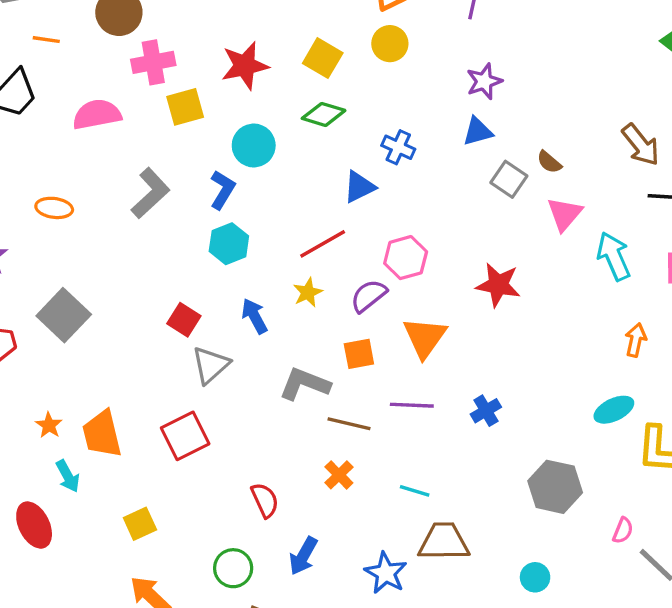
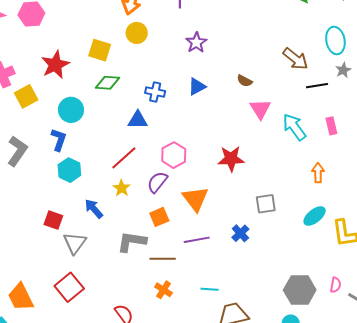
blue triangle: (478, 131) -> (197, 87), moved
gray square: (509, 179) -> (266, 204), moved, turned -30
blue triangle: (359, 187) -> (138, 120), turned 40
gray hexagon: (555, 487) -> (300, 290), moved

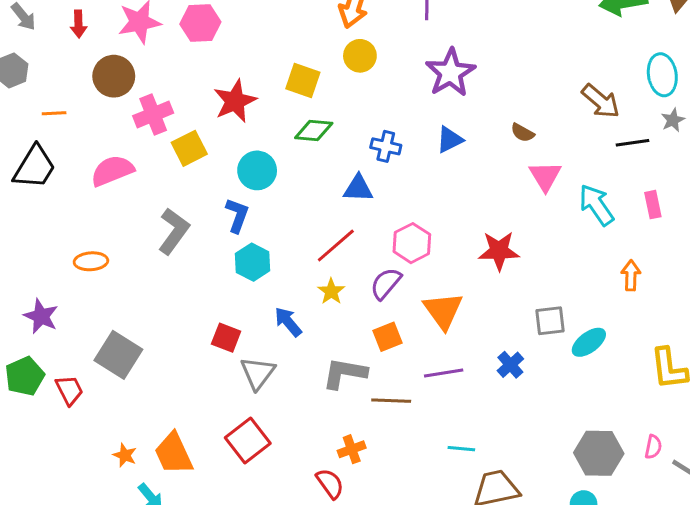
purple star: (196, 43) -> (450, 73), size x1.5
cyan ellipse: (315, 216) -> (589, 342), moved
orange cross: (164, 290) -> (352, 449), moved, turned 36

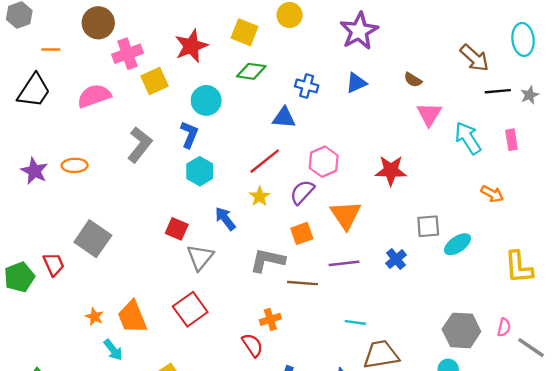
gray star: (673, 120) -> (530, 95), moved
orange arrow: (631, 275) -> (492, 194), turned 115
purple star: (41, 316) -> (34, 171), moved
green pentagon: (25, 376) -> (19, 277), moved

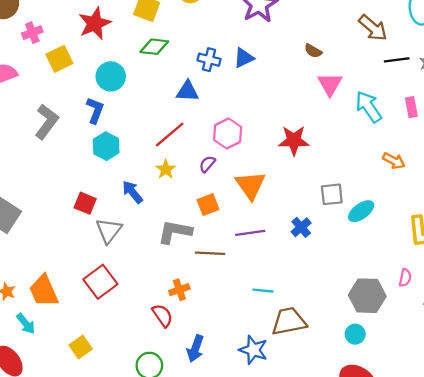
pink cross: (127, 54) -> (32, 33), size x0.7
blue triangle: (356, 83) -> (244, 58), moved
purple semicircle: (302, 192) -> (207, 164), size x0.7
pink semicircle: (504, 327) -> (405, 278), moved

